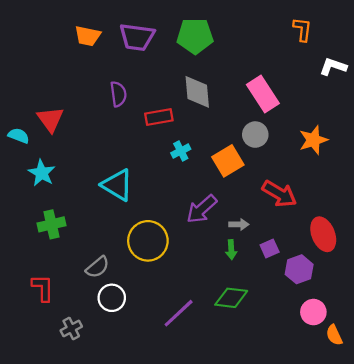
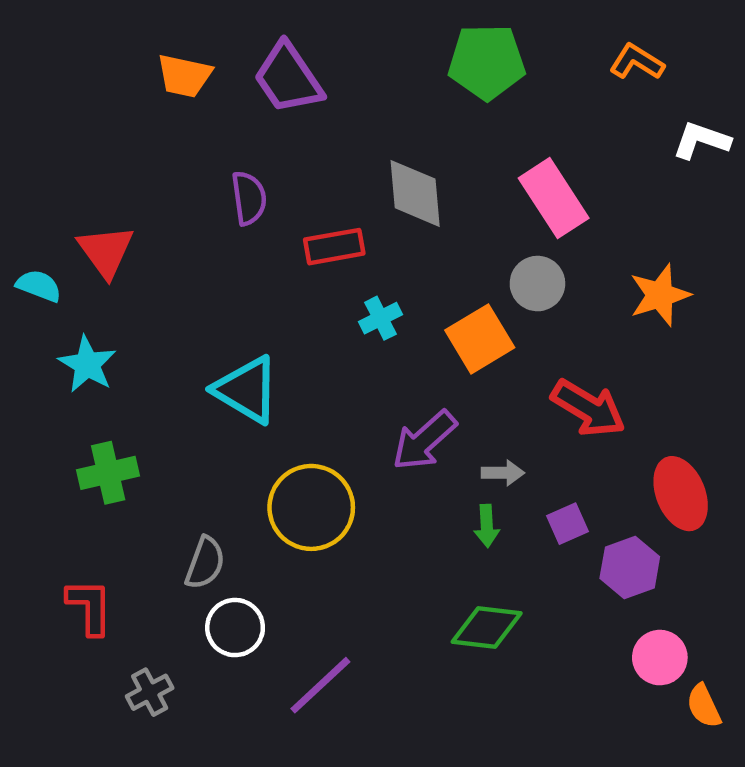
orange L-shape: (302, 29) -> (637, 62), turned -65
green pentagon: (195, 36) -> (487, 62), moved
purple trapezoid: (137, 37) -> (288, 78), turned 48
gray semicircle: (98, 267) -> (205, 563), turned -30
purple line: (179, 313) -> (320, 685), moved

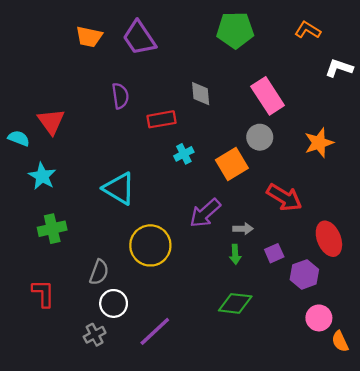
gray diamond: (415, 193) -> (201, 94), size x0.7
gray cross: (150, 692) -> (95, 335), moved

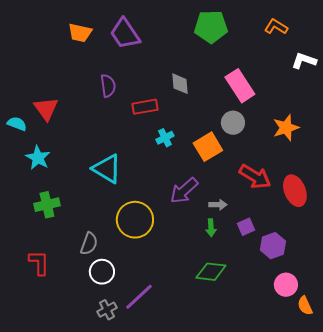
red ellipse: (329, 239) -> (295, 191), moved
gray cross: (95, 335) -> (107, 310), moved

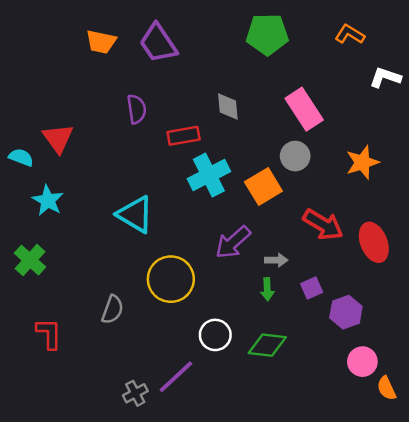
cyan cross: (165, 138) -> (209, 175), size x1.8
green cross: (47, 205) -> (30, 260), moved, turned -35
white circle: (102, 272) -> (215, 335), moved

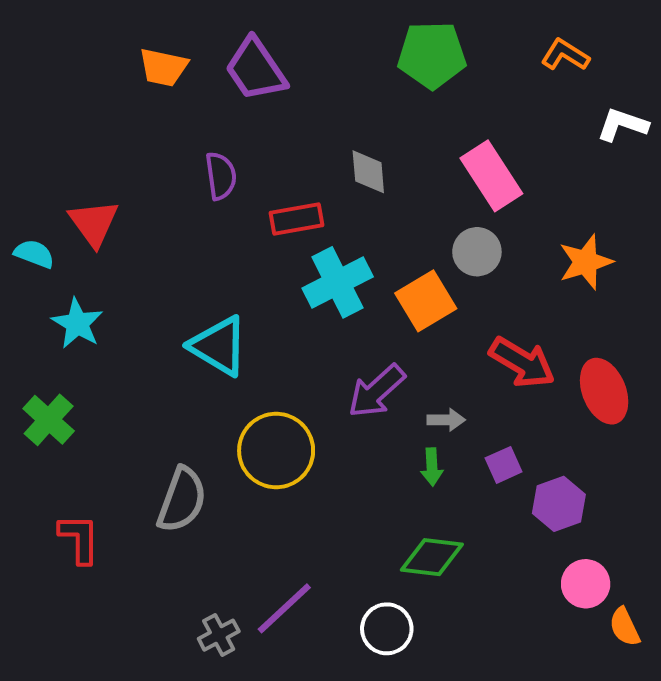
gray semicircle: (112, 310) -> (182, 500), size x1.4
white circle: (215, 335) -> (387, 629), moved

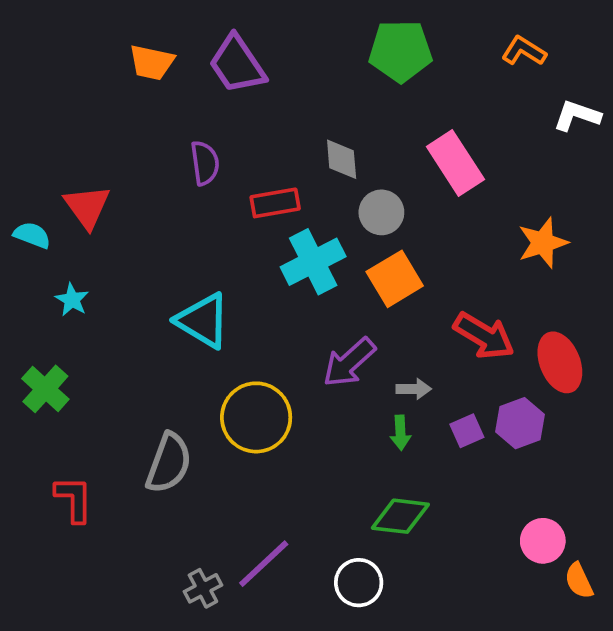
gray circle: (477, 252) -> (381, 212), moved
cyan star: (77, 323) -> (72, 300), size x0.7
purple hexagon: (559, 504) -> (520, 423), moved

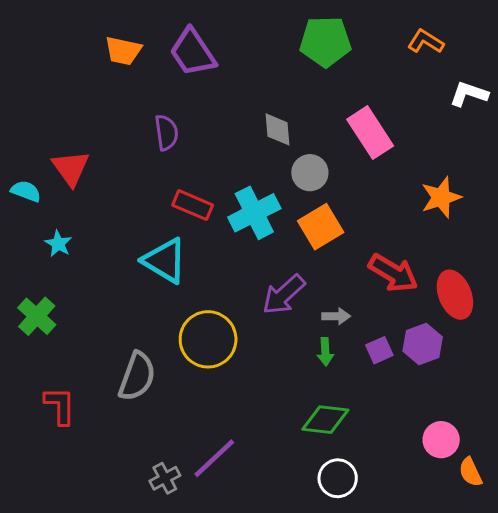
red rectangle: (275, 203) -> (193, 205), moved, turned 33
white circle: (359, 583) -> (338, 478), moved

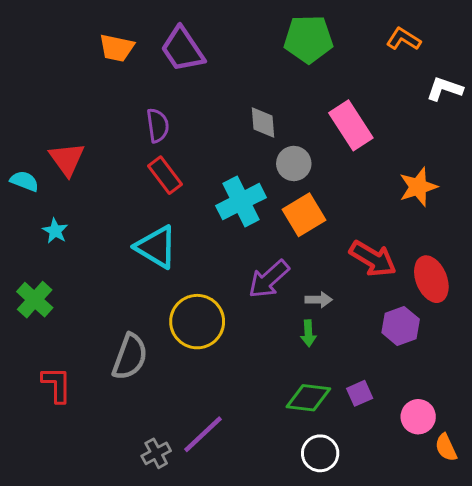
red rectangle: (193, 205) -> (165, 175), moved, turned 30
purple square: (379, 350) -> (360, 393), moved

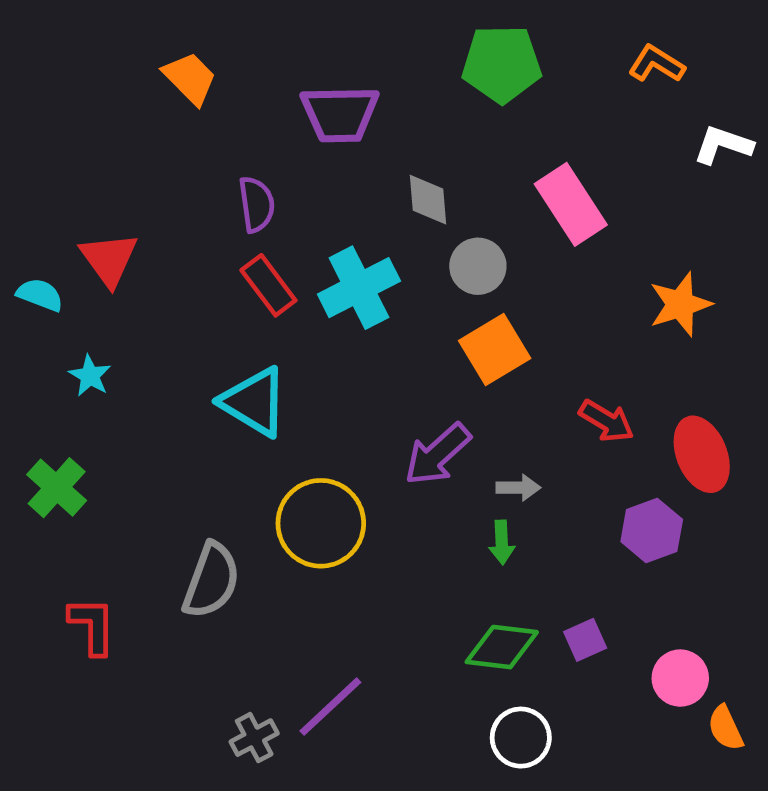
orange trapezoid: (117, 48) -> (190, 78), turned -147
purple trapezoid: (183, 49) -> (340, 114), moved, turned -57
cyan cross: (241, 202) -> (359, 288), moved
red arrow: (373, 259) -> (606, 421), size x0.7

